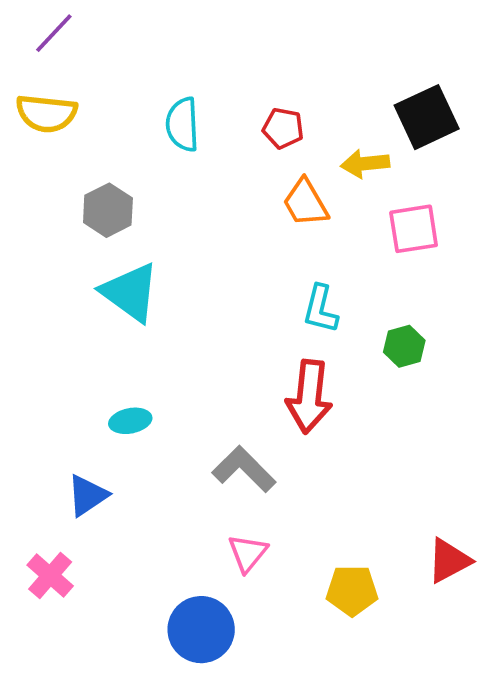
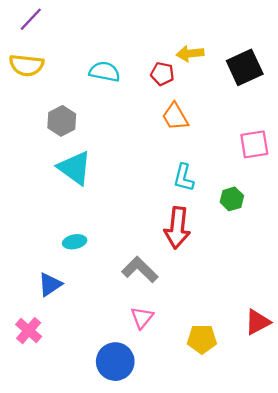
cyan semicircle: (182, 124) -> (105, 72), turned 104
yellow arrow: (365, 164) -> (190, 53), moved
pink square: (414, 229) -> (254, 144), moved

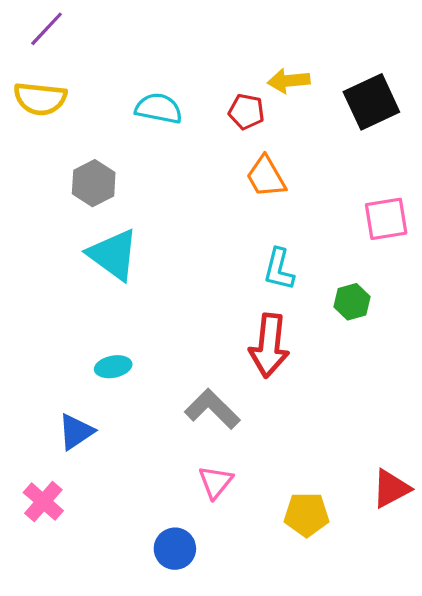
blue circle: (115, 362) -> (175, 549), size x0.7

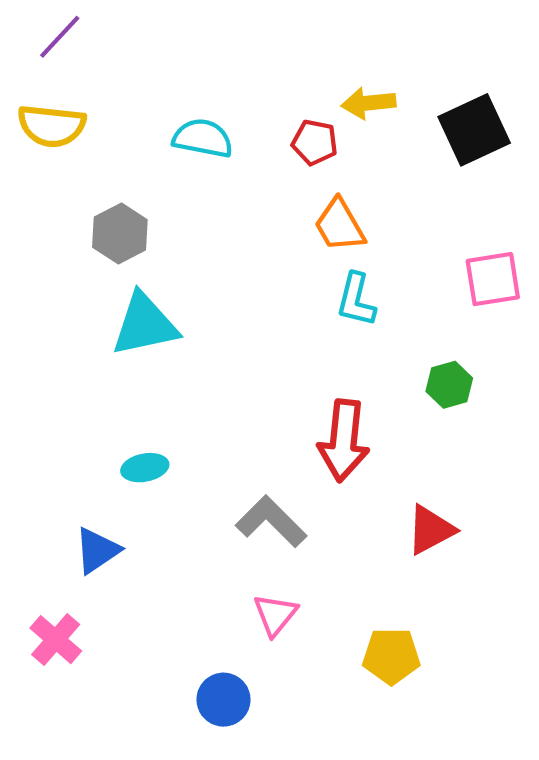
cyan triangle: (113, 255) -> (145, 325), turned -48
cyan L-shape: (279, 269) -> (356, 300), moved
red triangle: (391, 489) -> (431, 530), moved

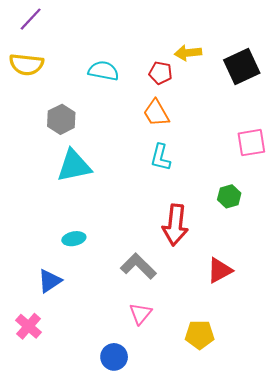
orange trapezoid: (339, 225) -> (156, 113), moved
cyan L-shape: (356, 300) -> (161, 157), moved

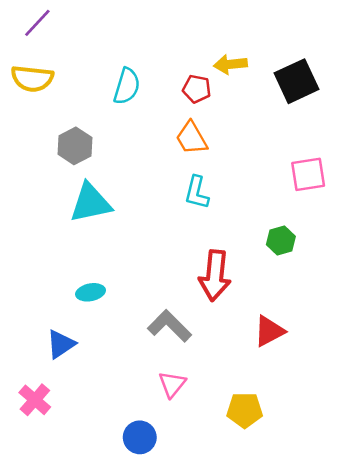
cyan semicircle: (103, 71) -> (127, 86), turned 96

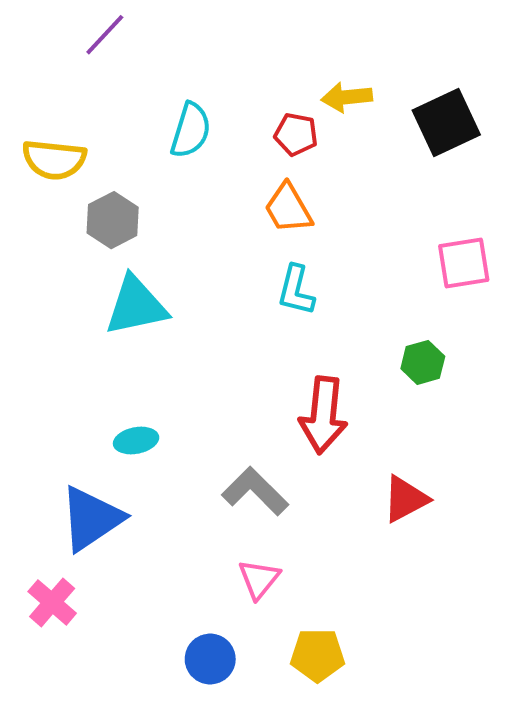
purple line: (37, 23) -> (105, 35), moved
yellow semicircle: (32, 79) -> (54, 160), moved
blue triangle: (61, 344) -> (91, 519), size x1.5
yellow pentagon: (245, 410) -> (317, 655), moved

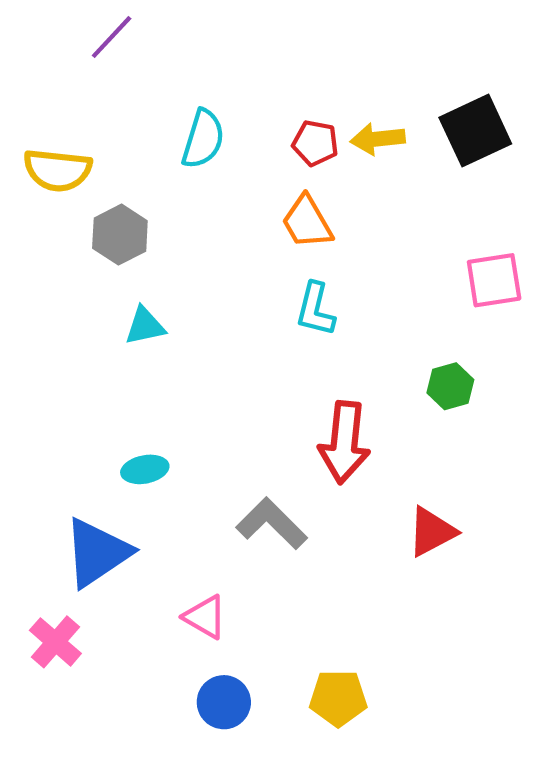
yellow arrow: (347, 97) -> (378, 139), moved
cyan triangle: (136, 306) -> (145, 326), size x0.6
pink triangle: (259, 579) -> (205, 617), moved, turned -39

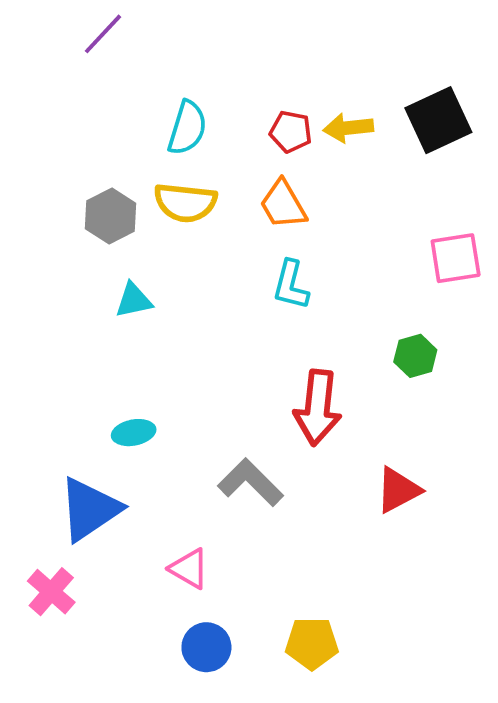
yellow semicircle: (58, 170) -> (185, 203), moved

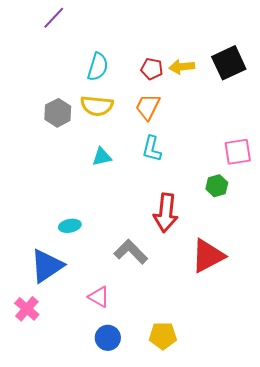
orange trapezoid: (283, 204) -> (148, 107), turned 56
pink square: (456, 258) -> (238, 152), moved
cyan triangle: (134, 300) -> (102, 157), moved
red triangle: (398, 490) -> (208, 256), size x1.4

